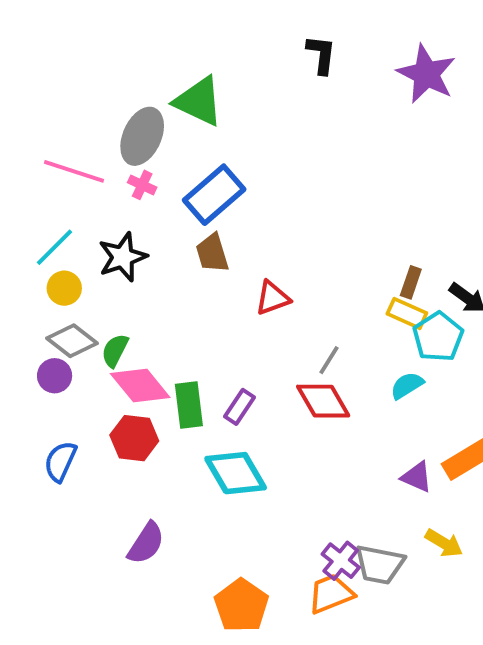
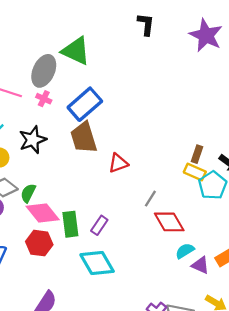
brown trapezoid: (212, 253) -> (84, 138), size x1.4
cyan semicircle: (407, 385) -> (185, 251), moved
red diamond: (323, 401) -> (169, 222), moved

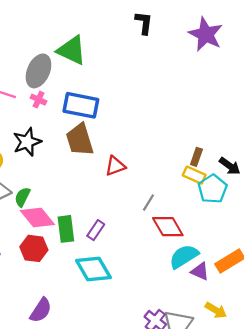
blue rectangle: (85, 104) -> (81, 105), turned 52
cyan semicircle: (185, 251) -> (184, 256), size x1.5

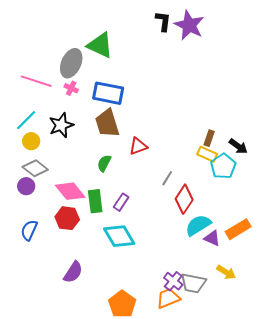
purple star: (206, 34) -> (189, 25), moved
green semicircle: (22, 197) -> (104, 163), moved
red diamond: (168, 227) -> (184, 199), turned 64

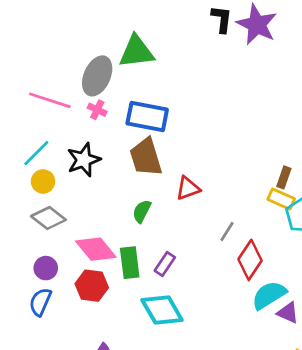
green triangle: (100, 45) -> (136, 52), turned -32
purple circle: (26, 186) -> (46, 268), moved

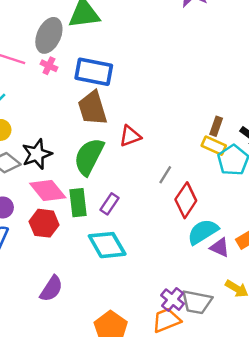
black star: (84, 160) -> (37, 154), moved
green semicircle: (142, 211) -> (89, 157), size x1.8

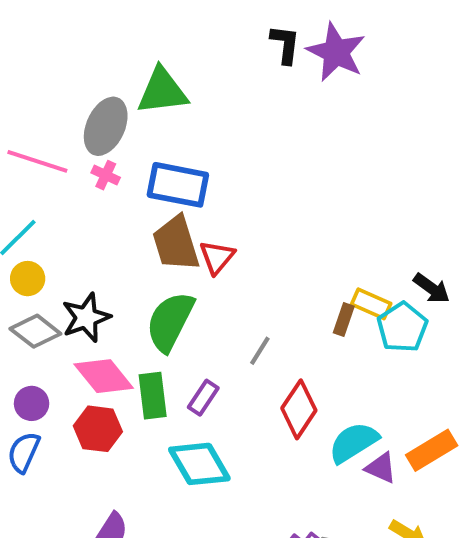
brown rectangle: (216, 126) -> (344, 320), moved
red triangle: (130, 136) -> (217, 257), moved, turned -30
gray line: (165, 175) -> (260, 351), moved
red diamond: (186, 200) -> (299, 409), moved

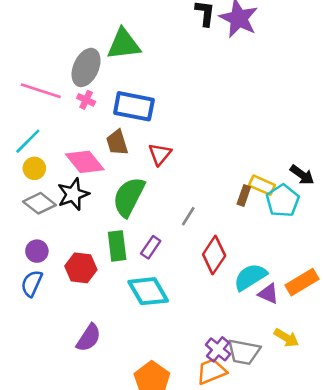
brown trapezoid: (176, 243) -> (117, 142), moved, size x0.7
pink diamond: (104, 376) -> (85, 162), moved

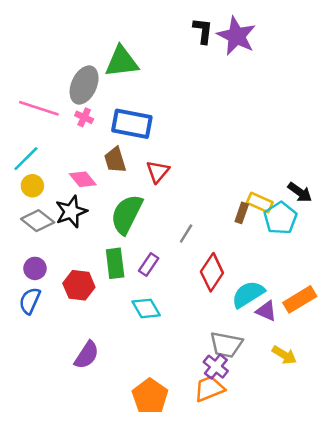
pink diamond: (85, 162) -> (83, 179), size x0.7
cyan diamond: (148, 291) -> (146, 308), size x0.7
gray trapezoid: (244, 352) -> (226, 345), moved

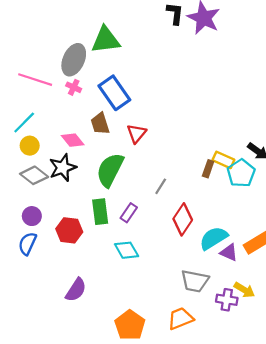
blue rectangle: (132, 124) -> (114, 93), turned 44
purple cross: (216, 367) -> (227, 300), moved, turned -30

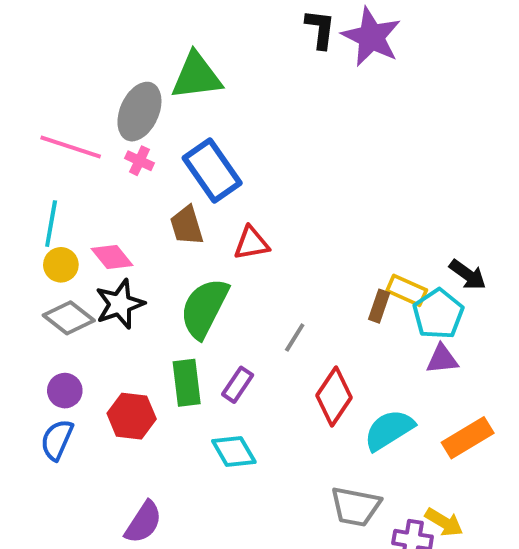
cyan line: (24, 122) -> (51, 224), turned -35
red triangle: (136, 134) -> (251, 243), turned 40
pink diamond: (73, 140) -> (112, 257), moved
purple triangle: (229, 252) -> (442, 359), moved, turned -30

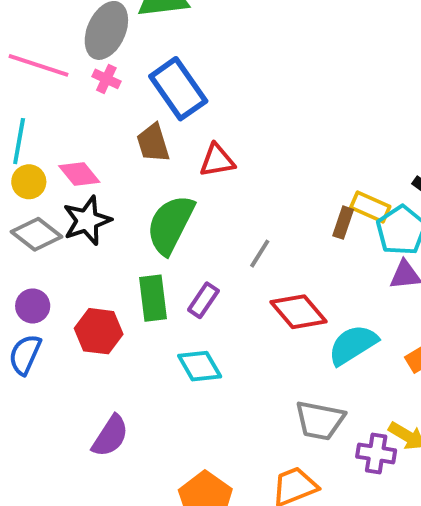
red diamond: (334, 396) -> (299, 312), turned -74

